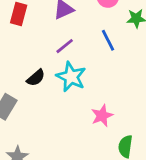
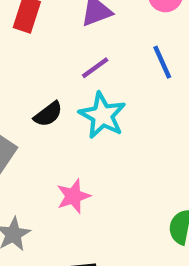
pink star: (102, 116) -> (73, 196), moved

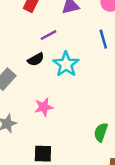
purple line: (95, 68) -> (49, 35), moved

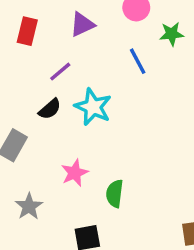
green semicircle: (101, 132) -> (115, 194), moved

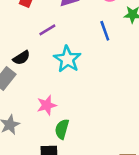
black semicircle: (50, 109) -> (21, 58), moved
green semicircle: (115, 194) -> (62, 129), moved

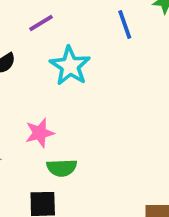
green semicircle: (62, 129) -> (62, 168), turned -108

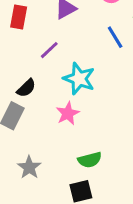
pink star: (40, 133) -> (68, 113), moved

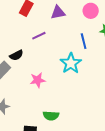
cyan star: (79, 79) -> (71, 63), moved
green semicircle: (90, 160) -> (51, 116), moved

